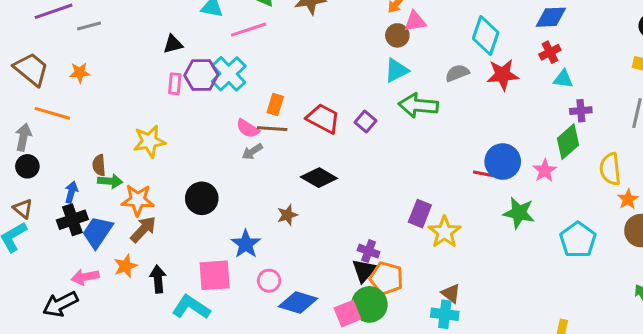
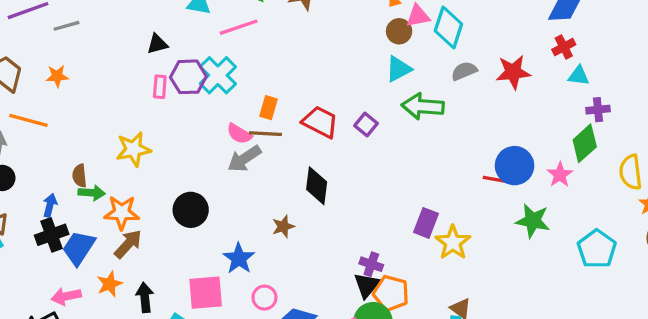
cyan diamond: (486, 35) -> (448, 27), moved
gray arrow: (252, 152) -> (244, 159), size x1.5
black diamond: (319, 178) -> (317, 186), turned 68

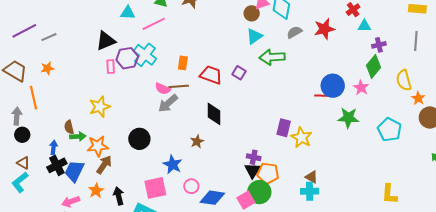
black triangle: (157, 44) -> (106, 41), size x1.5
orange rectangle: (269, 108) -> (183, 63), moved
orange line: (28, 120) -> (33, 98), turned 70

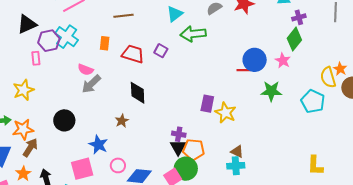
pink rectangle: (111, 67) -> (36, 58), moved
yellow semicircle: (404, 80) -> (328, 77), moved
brown line: (179, 86) -> (124, 16), moved

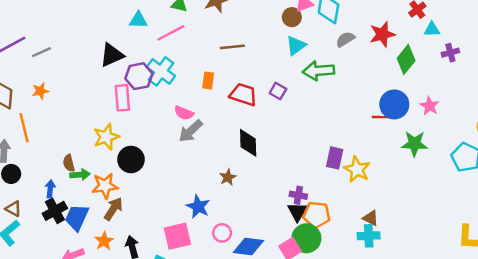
green diamond: (294, 39) -> (406, 59), moved
pink rectangle: (36, 58) -> (122, 98), size x1.5
black circle: (64, 120) -> (131, 159), moved

